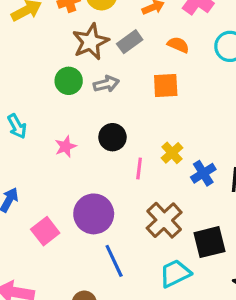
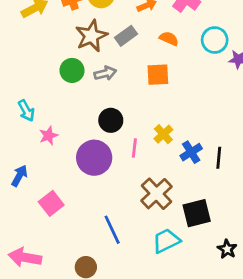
pink star: (66, 147) -> (48, 136), moved
purple circle: (94, 214) -> (94, 158), moved

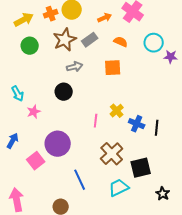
green circle: (72, 70) -> (30, 46), moved
black circle: (111, 120) -> (64, 92), moved
blue cross: (191, 152) -> (137, 124), turned -35
purple circle: (94, 158) -> (58, 144), moved
pink arrow: (25, 257) -> (17, 200), turned 70

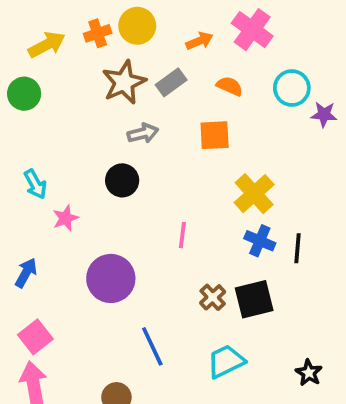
green circle: (30, 46) -> (24, 94), moved
yellow cross: (117, 111) -> (254, 194), moved, size x1.5
brown cross: (112, 154) -> (213, 297), size x0.6
pink square: (36, 161) -> (35, 337), moved
black square: (141, 168) -> (254, 299), moved

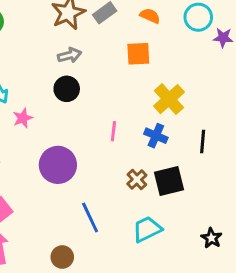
gray arrow: (143, 133) -> (70, 55), moved
blue cross: (260, 241) -> (156, 136), moved

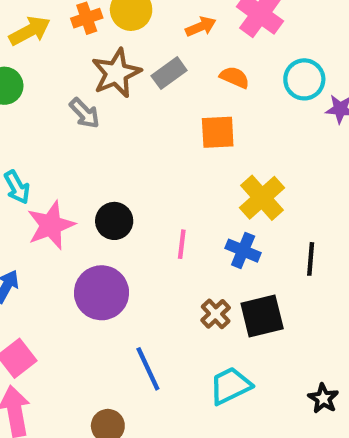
gray arrow: (70, 55) -> (85, 113), moved, turned 60
black circle: (67, 89) -> (114, 221), moved
pink star: (23, 118) -> (51, 225), size x1.6

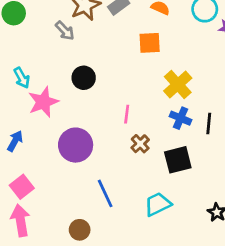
black circle: (114, 221) -> (84, 78), moved
blue cross: (243, 251) -> (181, 118), moved
brown cross: (216, 314) -> (140, 144), moved

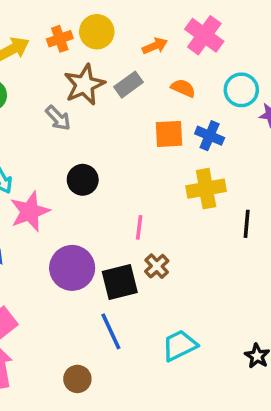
yellow cross: (178, 84) -> (206, 189), turned 32
blue cross: (181, 118) -> (210, 136), moved
black line: (209, 123) -> (247, 224), moved
black square: (178, 160) -> (120, 282), moved

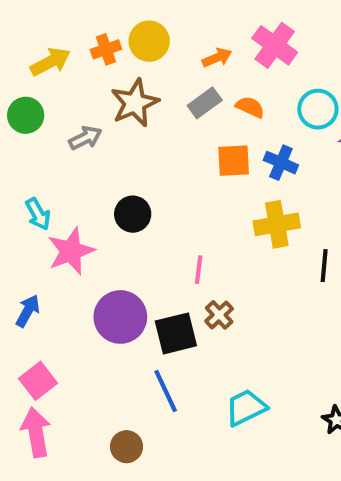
gray rectangle: (129, 85) -> (205, 103), moved
gray arrow: (58, 118) -> (85, 138), moved, turned -72

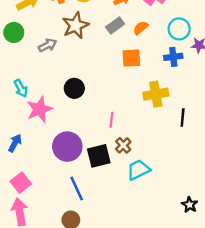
orange semicircle: (250, 107) -> (141, 28), turned -63
blue cross: (281, 163) -> (173, 57), moved, turned -30
blue line: (166, 391) -> (77, 188), moved
cyan trapezoid: (246, 408) -> (138, 170), moved

